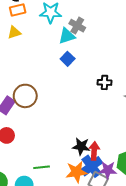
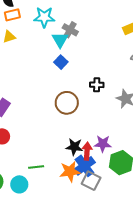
cyan triangle: (67, 36) -> (60, 40), turned -42
brown circle: (25, 96) -> (67, 103), moved
purple star: (108, 170) -> (103, 144), moved

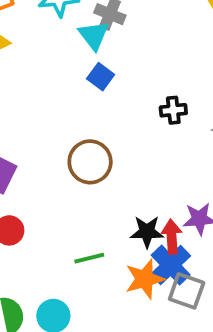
brown circle: (67, 103) -> (90, 162), moved
green line: (36, 167) -> (89, 258), moved

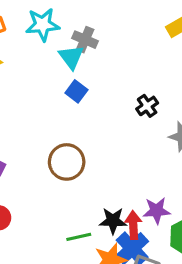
black cross: (173, 110) -> (147, 106), moved, turned -30
green line: (89, 258) -> (79, 237), moved

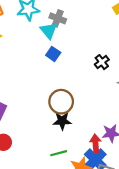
brown circle: (67, 162) -> (61, 102), moved
black star: (113, 221) -> (62, 121), moved

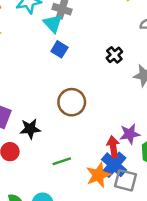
black star: (62, 121) -> (30, 129), moved
green line: (59, 153) -> (62, 161), moved

